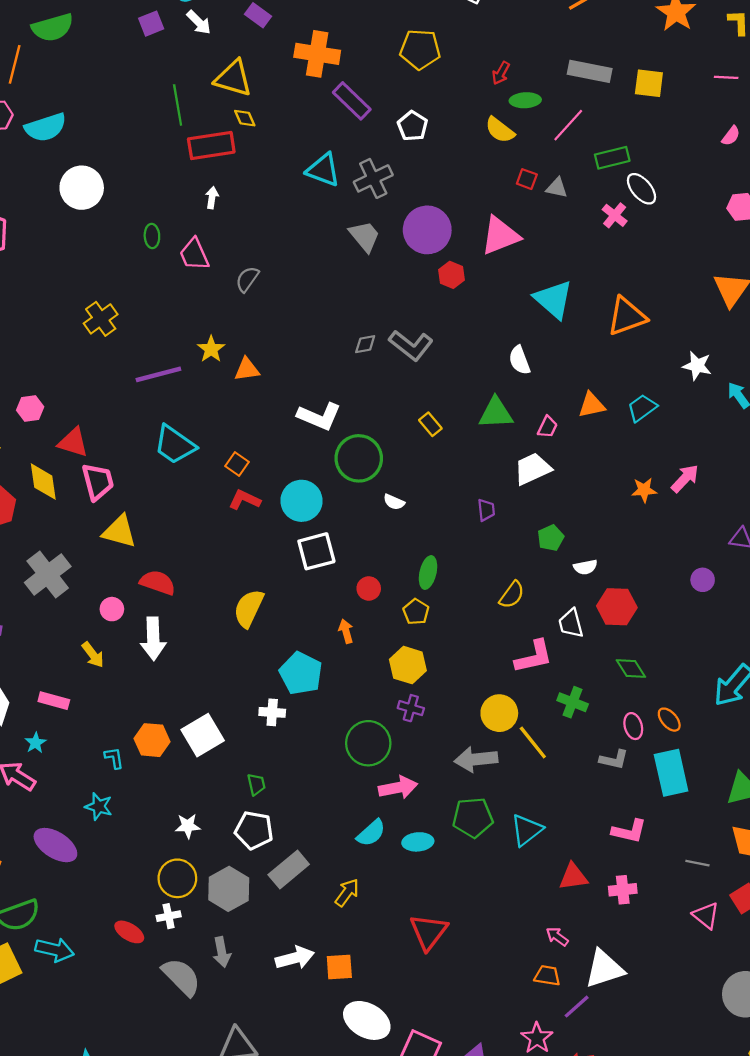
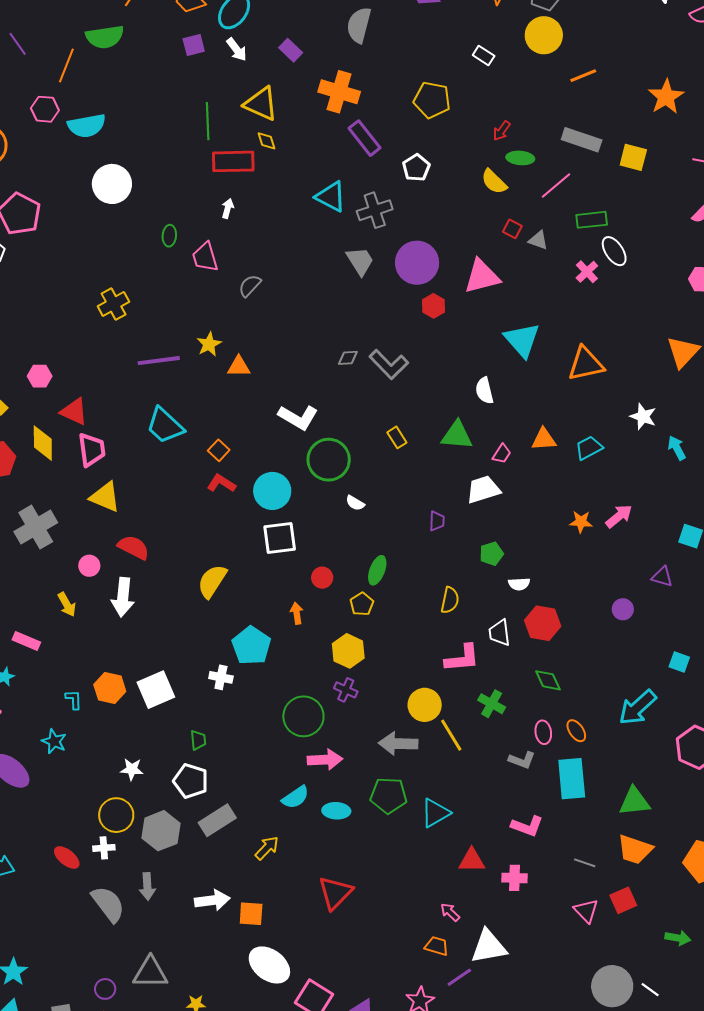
yellow semicircle: (512, 595) -> (450, 600), turned -32

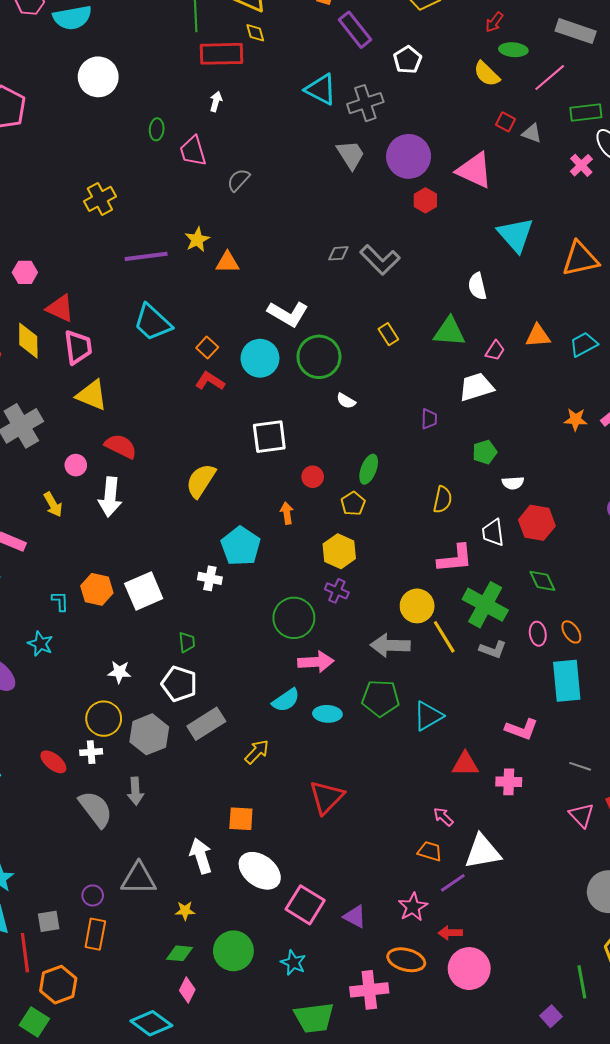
pink triangle: (482, 277) -> (474, 170), turned 39
cyan circle: (272, 491) -> (260, 358), moved
green cross: (492, 704) -> (485, 605), size x1.6
gray L-shape: (522, 760) -> (493, 649), moved
white arrow: (212, 900) -> (201, 856), moved, turned -100

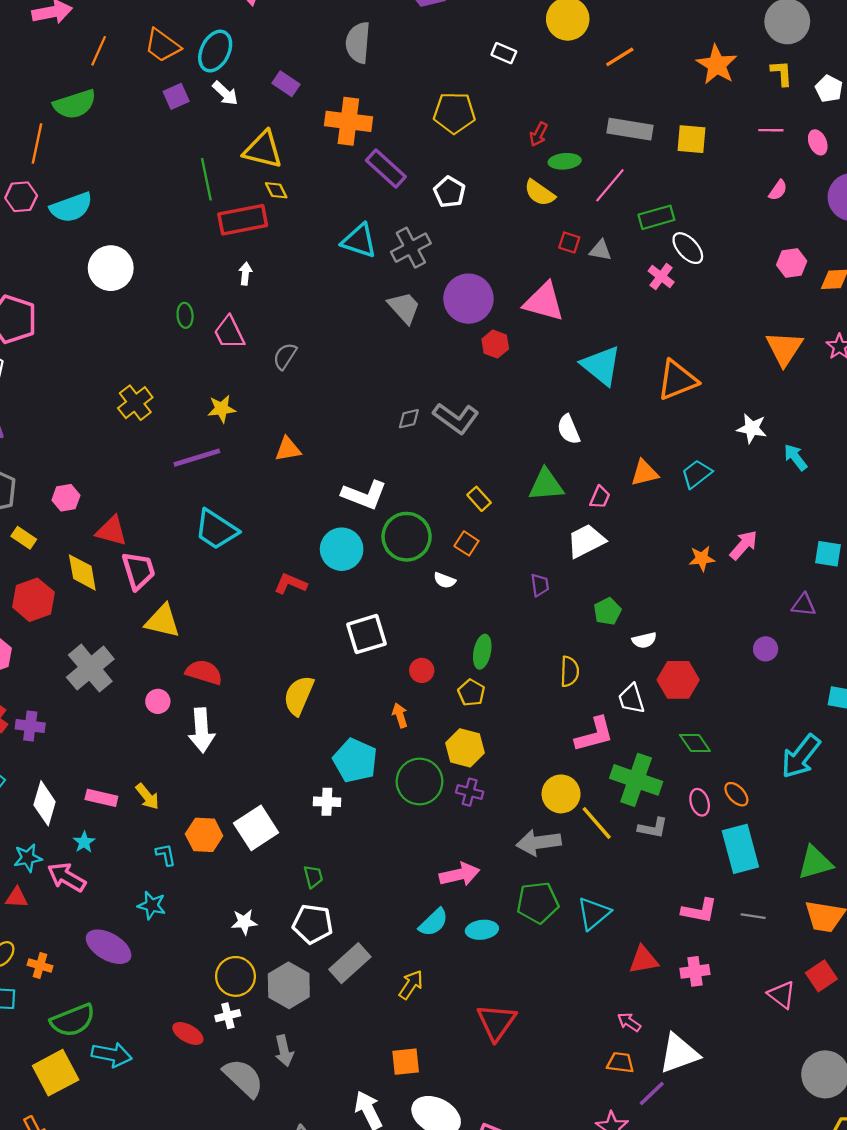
yellow star: (197, 240) -> (222, 409), moved, turned 30
orange square: (207, 348) -> (466, 543), moved
yellow arrow: (53, 505) -> (147, 796), moved
green circle: (294, 618) -> (420, 781), moved
gray line: (580, 766) -> (753, 916), moved

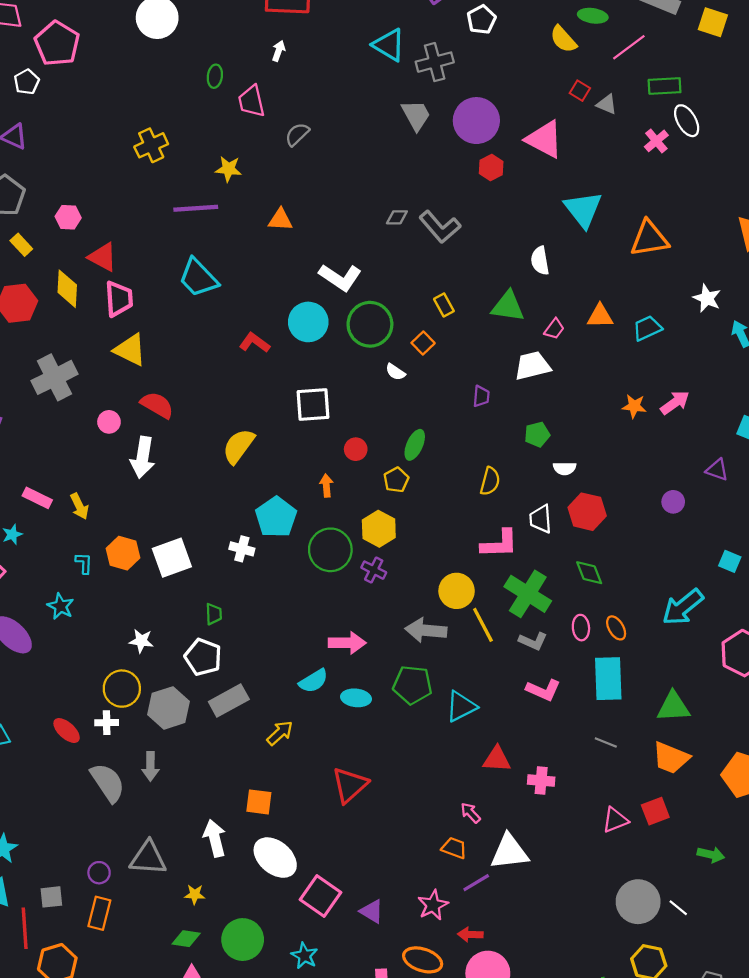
pink L-shape: (699, 911) -> (543, 690), moved
pink triangle: (782, 995) -> (615, 820), turned 48

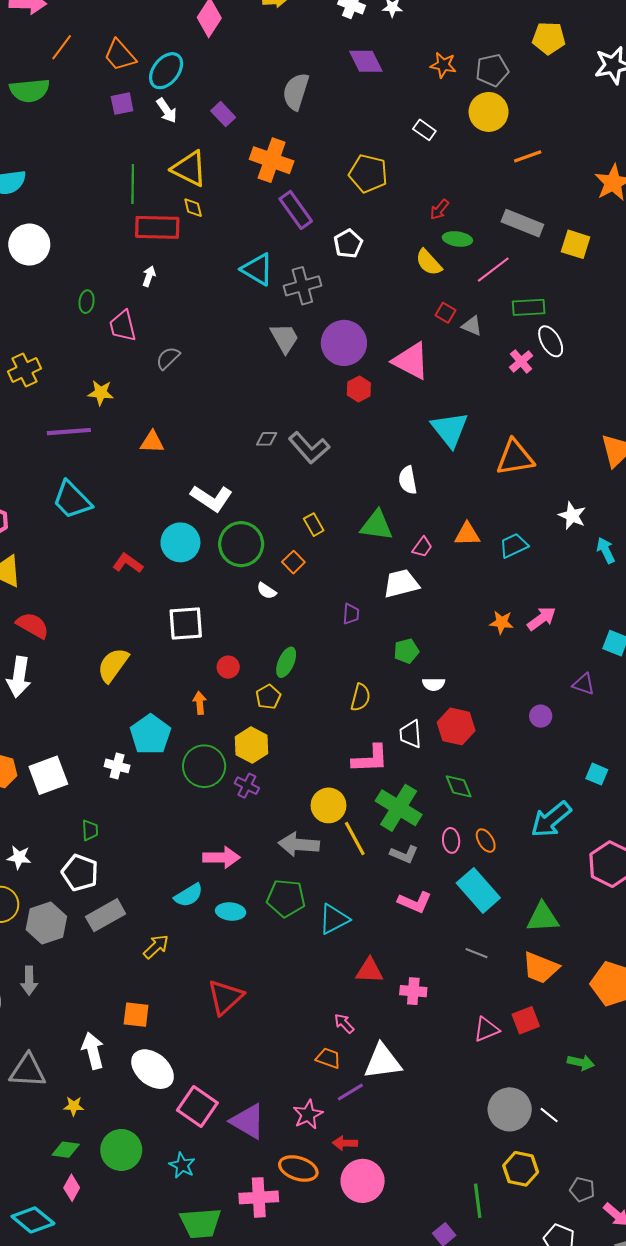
cyan rectangle: (608, 679) -> (478, 890), turned -39
purple triangle: (372, 911) -> (248, 1121), size x1.5

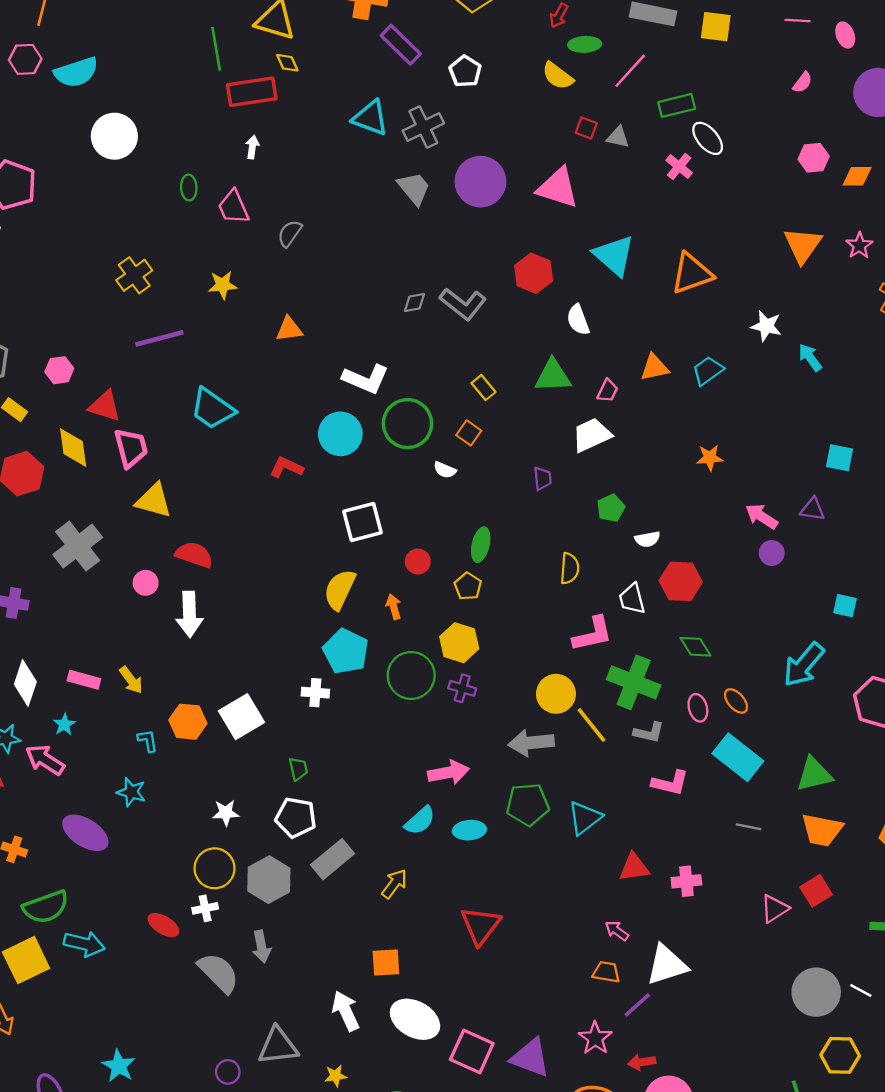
red hexagon: (359, 389) -> (534, 273), moved, size x1.4
purple line: (69, 432) -> (159, 338), moved
pink arrow: (542, 619) -> (761, 516), moved, turned -100
yellow semicircle: (113, 665) -> (340, 590), moved

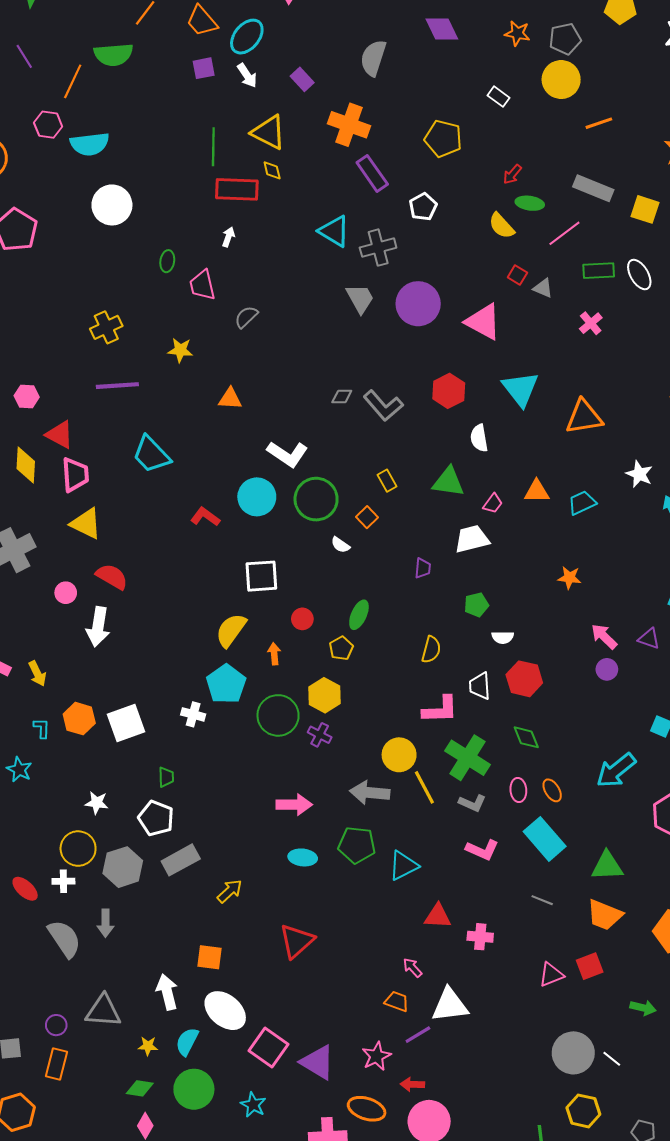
white ellipse: (708, 138) -> (639, 275), moved
cyan semicircle: (420, 821) -> (187, 1042), moved, turned 148

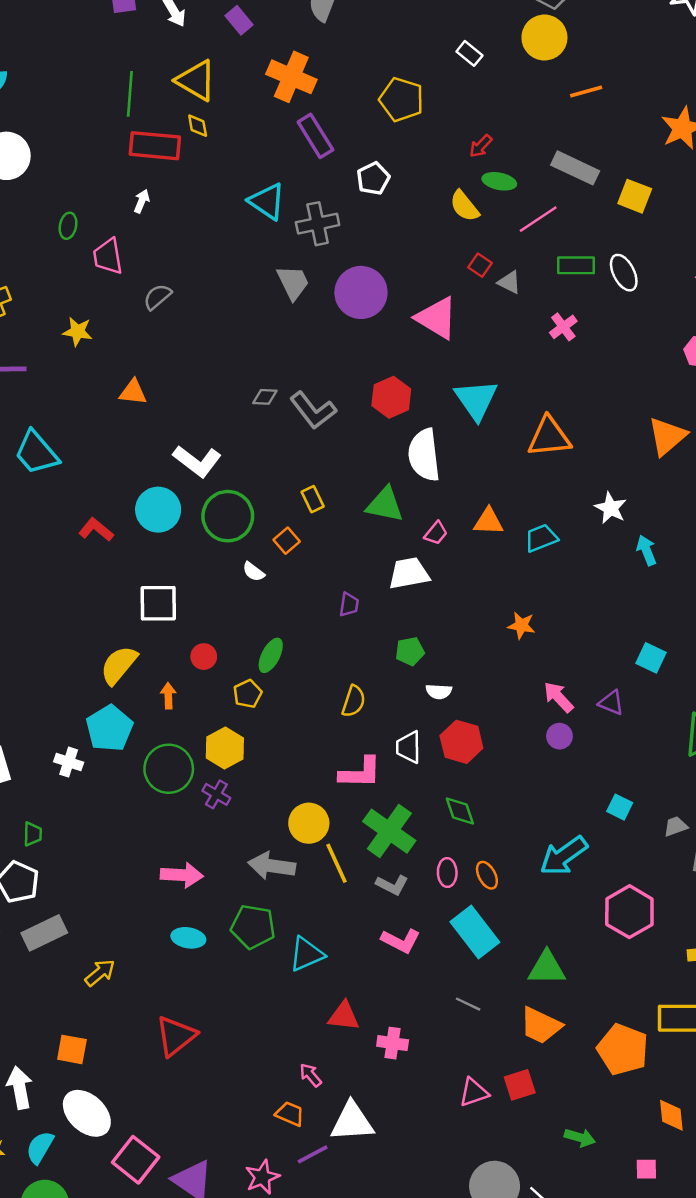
white semicircle: (479, 438) -> (424, 455), size x1.6

